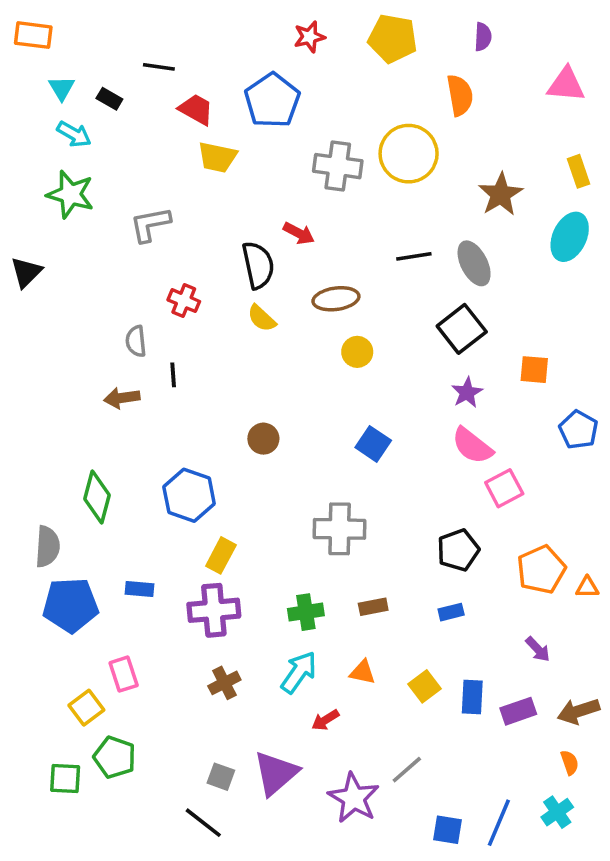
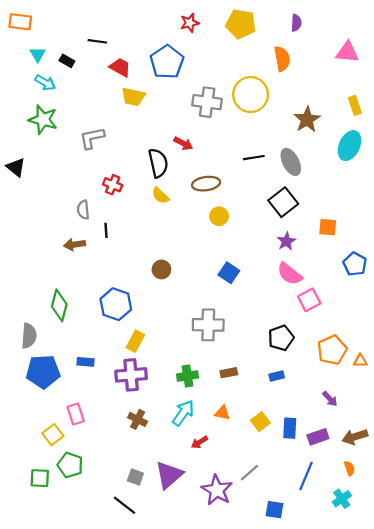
black triangle: (26, 272) -> (16, 167), turned -36
brown cross: (224, 683) -> (138, 419), turned -36
blue line: (499, 823) -> (306, 476), moved

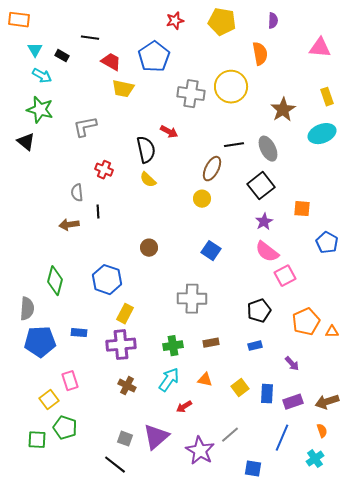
cyan ellipse: (349, 146) -> (322, 134), turned 44
black triangle: (16, 167) -> (26, 142), moved
brown ellipse: (206, 184) -> (212, 169), moved, turned -55
purple arrow: (330, 399) -> (292, 364), moved

